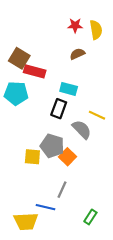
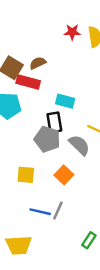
brown semicircle: (77, 54) -> (38, 63), moved
black rectangle: (59, 109) -> (54, 122), turned -30
gray pentagon: (52, 146) -> (47, 139), moved
blue line: (46, 207) -> (40, 212), moved

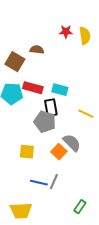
brown semicircle: (38, 63) -> (37, 50), moved, turned 32
red rectangle: (28, 82) -> (33, 88), moved
gray semicircle: (79, 145) -> (72, 143), moved

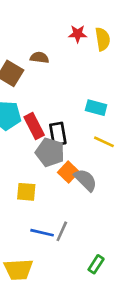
red rectangle: (33, 88) -> (34, 126), moved, turned 48
cyan rectangle: (60, 90) -> (96, 108), moved
orange square: (59, 152) -> (68, 172), moved

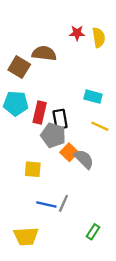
brown semicircle: (39, 58) -> (44, 53), size x1.5
red rectangle: (34, 126) -> (40, 113), turned 40

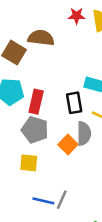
black rectangle: (60, 119) -> (74, 103), moved
gray pentagon: (53, 135) -> (35, 130), moved
gray semicircle: (84, 159) -> (84, 133), moved, turned 45

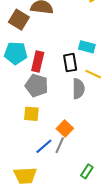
orange square: (68, 145) -> (65, 128), moved
blue line: (43, 201) -> (44, 146), turned -54

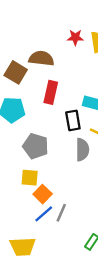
red rectangle: (38, 61) -> (51, 92), moved
orange square: (65, 128) -> (43, 194), moved

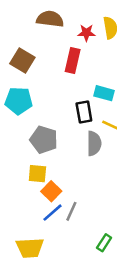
red star: (75, 37) -> (86, 33), moved
brown semicircle: (41, 58) -> (50, 19), moved
red rectangle: (51, 92) -> (73, 60), moved

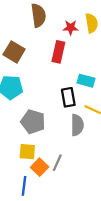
brown semicircle: (50, 19) -> (38, 15), turned 75
gray line: (71, 211) -> (57, 163), moved
blue line: (53, 213) -> (24, 186), moved, turned -42

